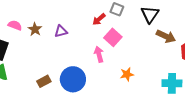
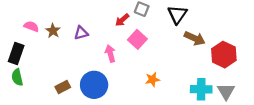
pink arrow: (99, 54) -> (110, 53), moved

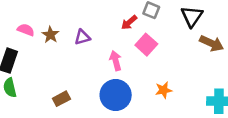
blue circle: (94, 85) -> (116, 95), moved

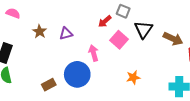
black triangle: (192, 16) -> (143, 30), moved
pink semicircle: (26, 30) -> (13, 13), moved
blue circle: (116, 95) -> (77, 74), moved

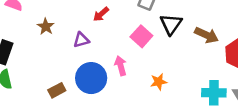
red arrow: (105, 21) -> (101, 14), moved
purple triangle: (66, 34) -> (81, 40), moved
pink arrow: (94, 53) -> (121, 66), moved

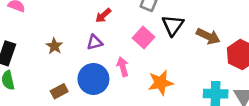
brown star: (46, 27) -> (54, 46), moved
purple triangle: (81, 40) -> (95, 42), moved
orange star: (159, 82) -> (161, 83), size x1.5

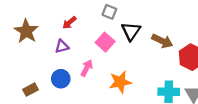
brown star: (54, 46) -> (26, 31), moved, size x1.6
pink arrow: (123, 67) -> (87, 68), turned 42
blue circle: (93, 79) -> (61, 79), size x0.7

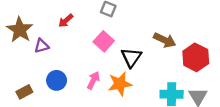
black triangle: (131, 31) -> (131, 57), moved
purple triangle: (62, 46) -> (42, 46), moved
pink arrow: (87, 68) -> (93, 80), moved

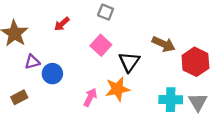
purple triangle: (42, 46) -> (32, 62), moved
blue circle: (57, 80) -> (52, 74), moved
pink arrow: (93, 80) -> (90, 97), moved

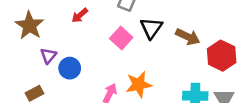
purple triangle: (32, 62) -> (48, 56), turned -35
black triangle: (129, 62) -> (151, 28), moved

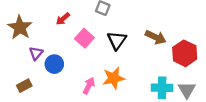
black triangle: (151, 28) -> (117, 40), moved
pink square: (121, 38) -> (84, 38), moved

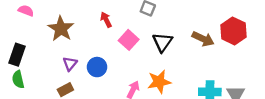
red arrow: (63, 19) -> (106, 20), turned 104
purple triangle: (36, 53) -> (70, 64), moved
red hexagon: (185, 53) -> (234, 31), moved

